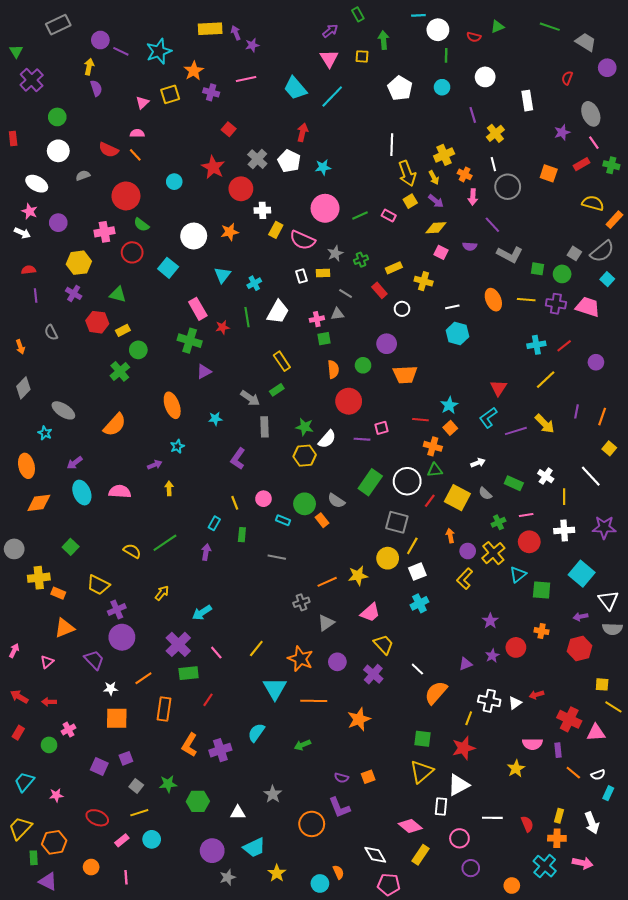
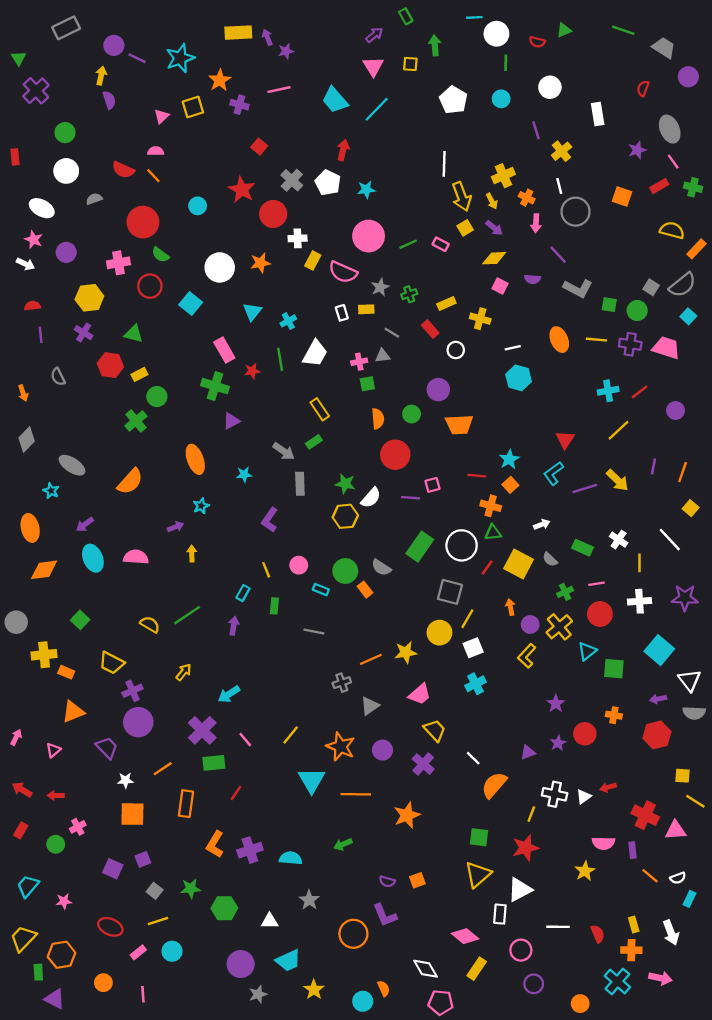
cyan semicircle: (256, 733) -> (291, 858), moved, turned 60
yellow rectangle: (559, 816) -> (634, 925), turned -32

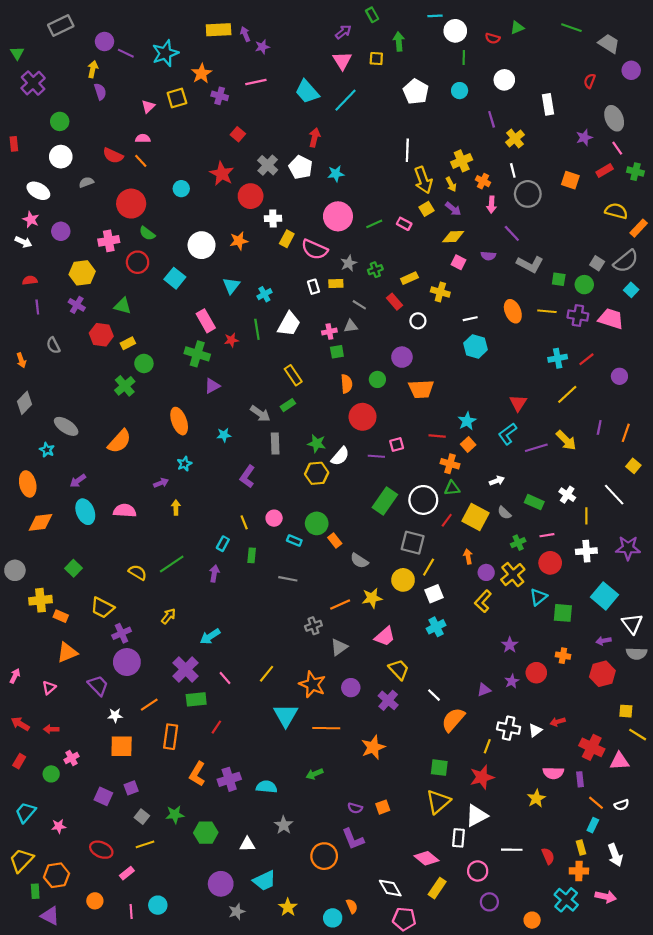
gray semicircle: (381, 567) -> (359, 561), moved
cyan rectangle: (689, 899) -> (593, 825), moved
cyan circle: (172, 951) -> (158, 905), moved

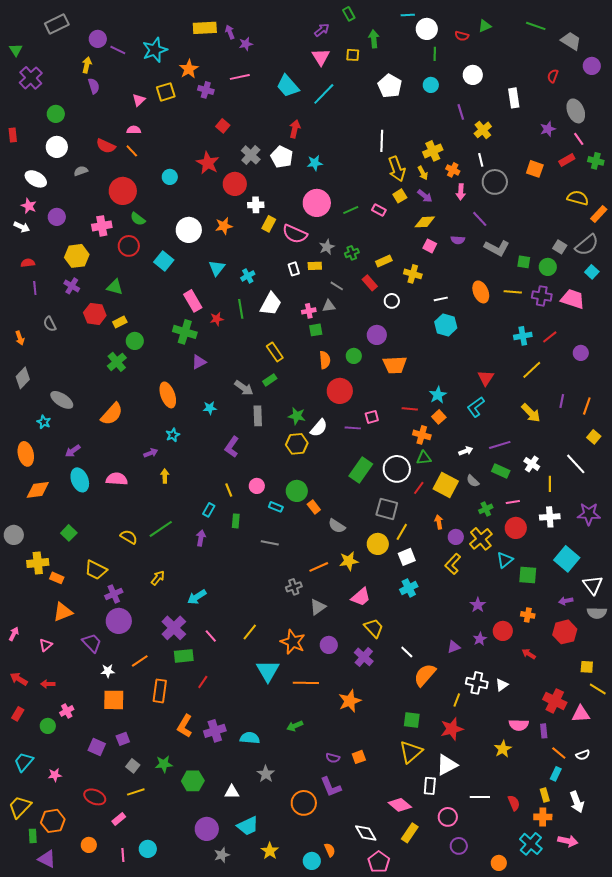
purple line: (536, 448) -> (500, 445), moved
red arrow: (558, 722) -> (529, 654), moved, turned 48
pink pentagon: (404, 919) -> (379, 862), turned 30

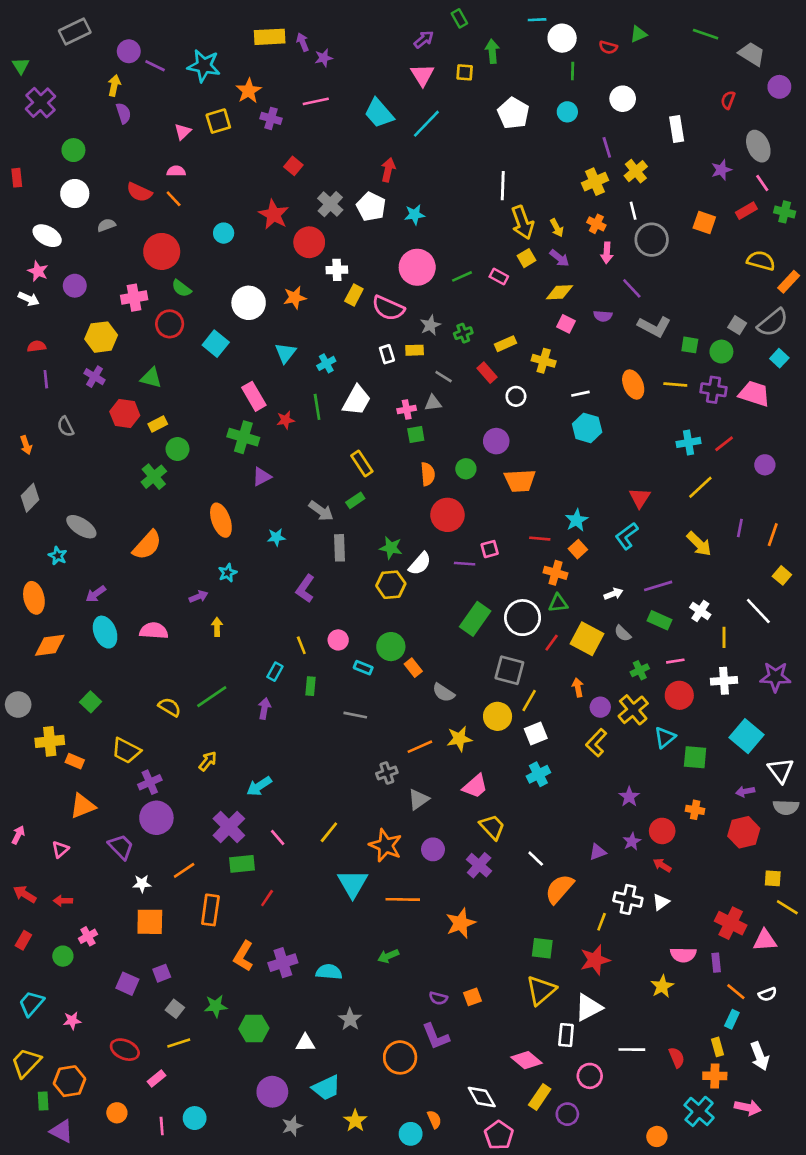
cyan star: (155, 50) -> (204, 66), turned 30
yellow cross: (433, 151) -> (595, 182), moved
red arrow: (529, 654) -> (662, 865), moved
purple circle: (459, 846) -> (567, 1114), moved

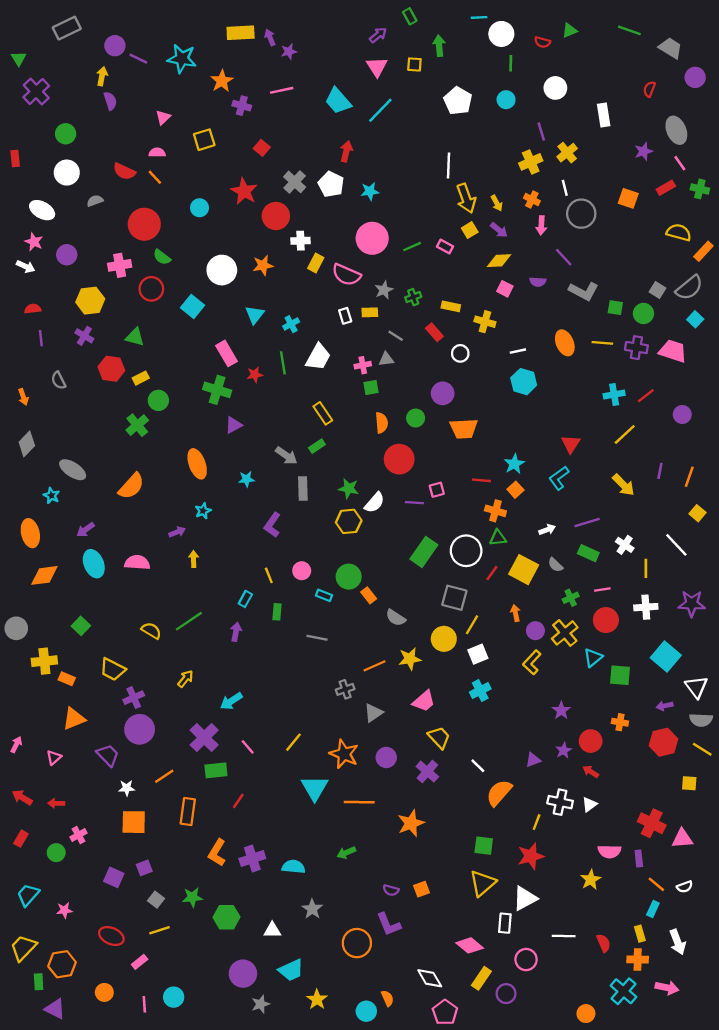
yellow square: (218, 121) -> (204, 140), moved
yellow rectangle: (505, 344) -> (451, 306), turned 36
yellow line: (787, 907) -> (702, 749), moved

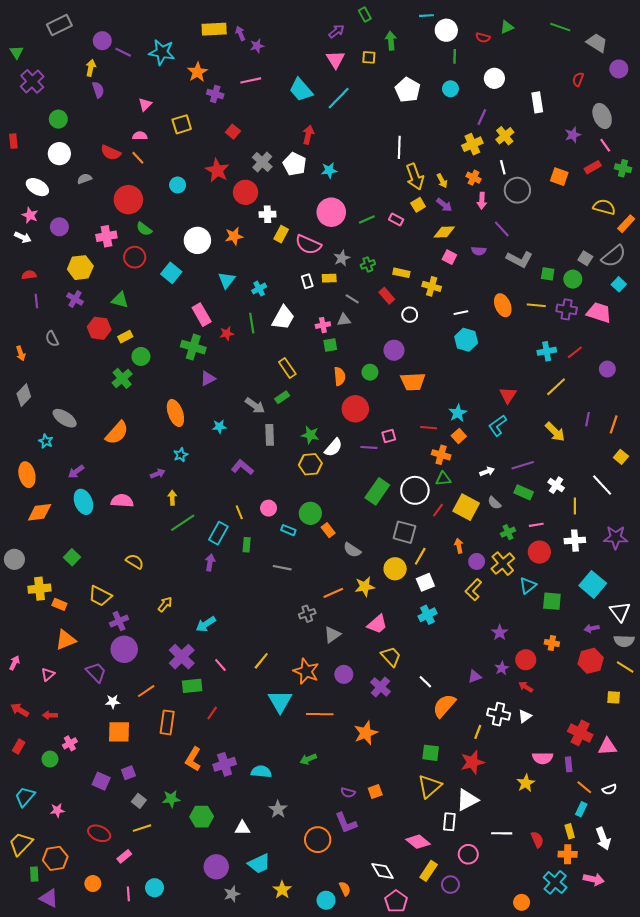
purple line: (541, 131) -> (482, 117), turned 42
purple L-shape: (272, 525) -> (242, 467), turned 95
cyan rectangle: (245, 599) -> (218, 533), size x1.5
green line: (189, 621) -> (183, 523), moved

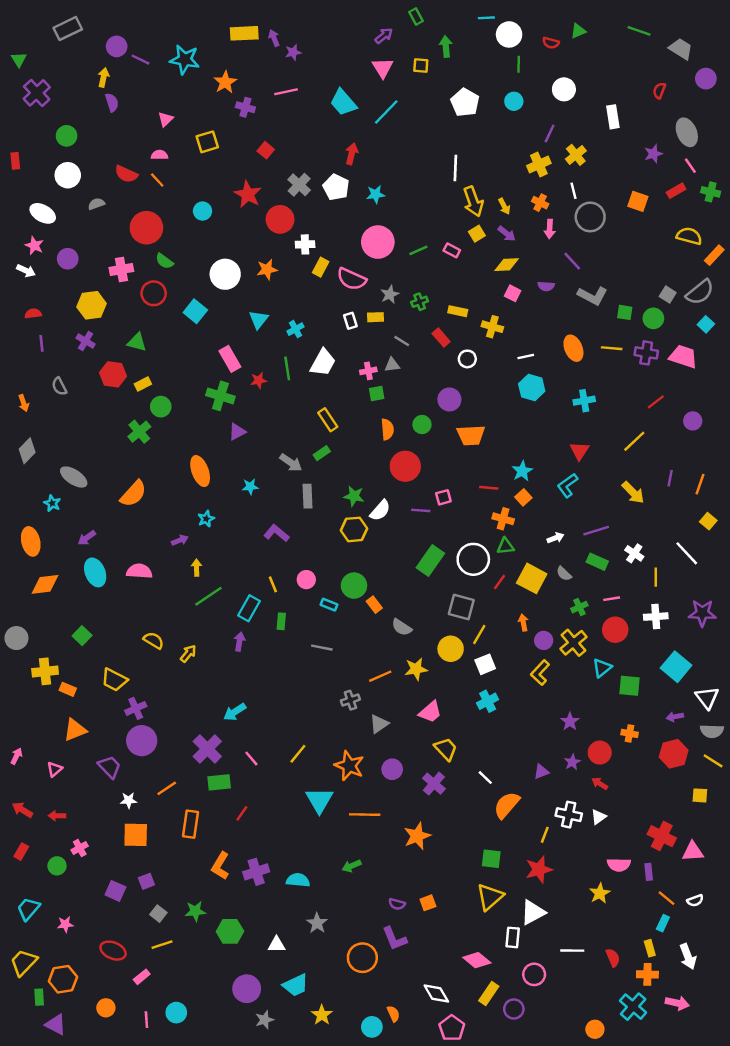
cyan cross: (547, 351) -> (584, 401), moved
yellow arrow: (165, 604) -> (188, 654), moved

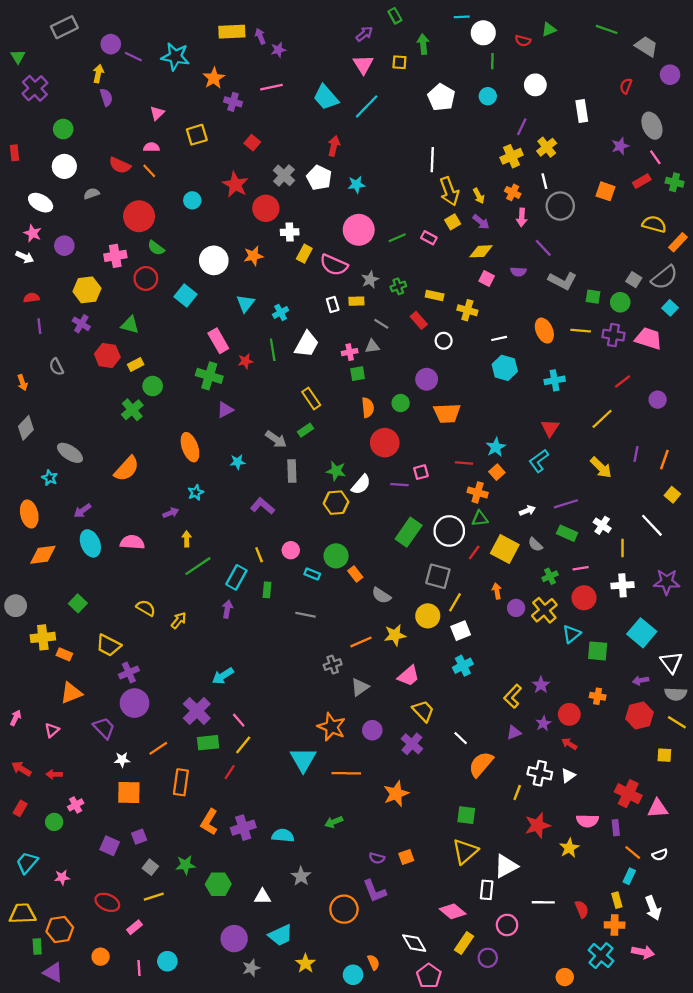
yellow L-shape: (540, 673) -> (513, 696), moved
yellow line: (298, 754) -> (243, 745), moved
red star: (539, 869) -> (538, 825), moved
yellow trapezoid: (24, 962) -> (22, 914), turned 44

